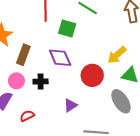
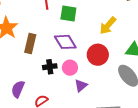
yellow arrow: (117, 55) -> (108, 26), moved
pink circle: (16, 81) -> (70, 68), moved

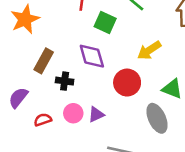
brown rectangle: (30, 44) -> (44, 61), moved
pink circle: (70, 68) -> (73, 113), moved

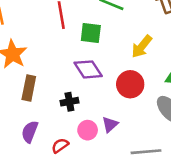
brown rectangle: (44, 61) -> (29, 88), moved

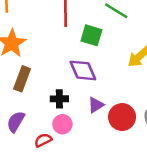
red circle: (130, 84) -> (122, 117), moved
purple triangle: (110, 124) -> (96, 105), moved
pink circle: (88, 130) -> (62, 124), moved

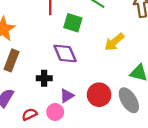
purple triangle: (96, 105) -> (67, 96), moved
pink circle: (62, 124) -> (55, 112), moved

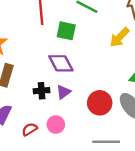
yellow arrow: (114, 42) -> (119, 37), moved
purple triangle: (67, 96) -> (63, 92), moved

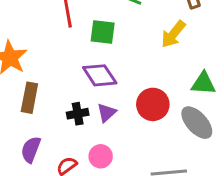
red circle: (100, 103) -> (153, 104), moved

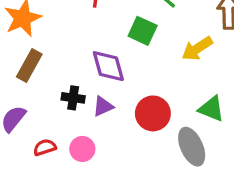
green square: (103, 32) -> (143, 31), moved

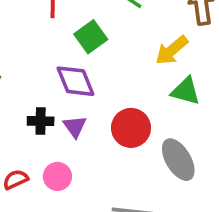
green square: (143, 31) -> (91, 37), moved, turned 36
purple triangle: (103, 106) -> (75, 127), turned -35
green triangle: (211, 109) -> (186, 91), moved

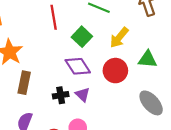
yellow arrow: (172, 50) -> (119, 38), moved
red circle: (131, 128) -> (115, 71), moved

